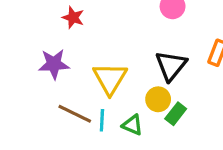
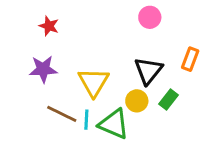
red star: (73, 18) -> (49, 26), moved
green rectangle: (176, 114) -> (169, 99), moved
green triangle: (132, 125) -> (114, 124), size x1.6

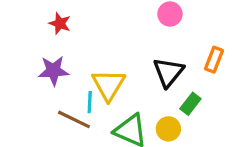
yellow circle: (137, 101) -> (168, 129), moved
cyan line: (86, 120) -> (90, 102), moved

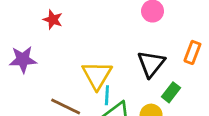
purple star: (53, 71) -> (23, 60), moved
cyan line: (90, 102) -> (107, 95), moved

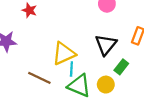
yellow triangle: (97, 75) -> (64, 54), turned 35

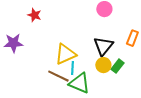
brown line: (39, 78) -> (58, 76), moved
yellow circle: (106, 85) -> (103, 65), moved

